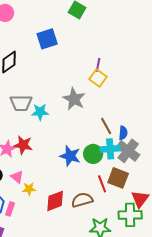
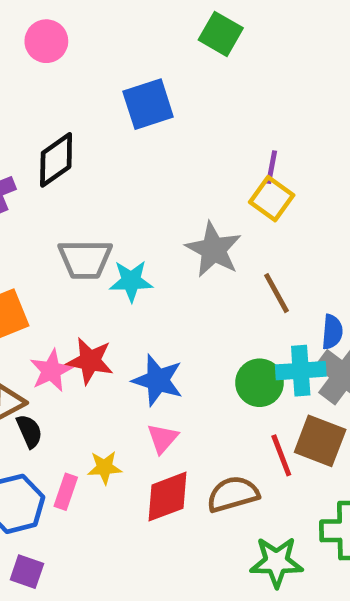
brown line: (106, 126) -> (276, 293), moved
blue star: (70, 156) -> (158, 380), moved
pink triangle: (17, 177) -> (163, 438), moved, turned 32
pink rectangle: (10, 209) -> (66, 492), moved

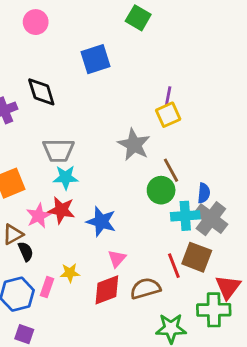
black diamond: (56, 160) -> (41, 92), turned -72
yellow square: (272, 199) -> (168, 115), turned 30
cyan star: (131, 281) -> (66, 177), moved
green circle: (260, 383) -> (161, 190), moved
pink triangle: (163, 438) -> (117, 259), moved

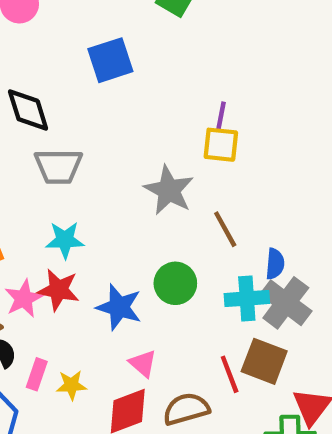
yellow square: (168, 115) -> (221, 145), turned 30
gray trapezoid: (58, 150) -> (58, 166), moved
green circle: (161, 190) -> (175, 283), moved
pink triangle: (117, 259) -> (143, 363), turned -30
pink rectangle: (47, 287) -> (37, 374), moved

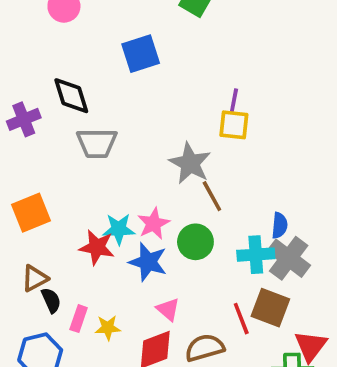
brown line: (225, 229) -> (212, 196), moved
cyan star: (65, 240) -> (119, 229), moved
pink star: (24, 298) -> (153, 224), moved

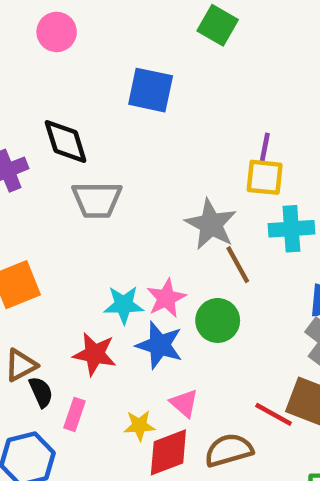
blue square: (141, 54) -> (151, 90), turned 30
red star: (97, 247) -> (95, 354), moved
cyan cross: (256, 255) -> (291, 229), moved
red line: (241, 319) -> (274, 414), turned -40
yellow star: (108, 328) -> (139, 426), moved

